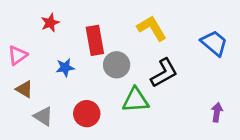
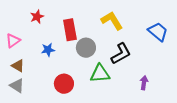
purple arrow: (217, 112) -> (144, 83), moved
gray triangle: (43, 116) -> (17, 86), moved

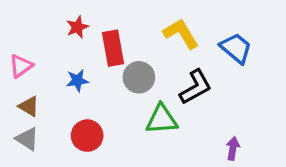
red star: (37, 17) -> (77, 27), moved
blue trapezoid: (158, 32) -> (236, 48), moved
purple arrow: (144, 83) -> (233, 148), moved
red circle: (64, 84) -> (87, 136), moved

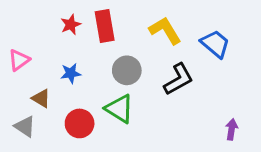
red rectangle: (113, 48) -> (105, 26), moved
brown triangle: (29, 106) -> (41, 98), moved
green triangle: (162, 119) -> (119, 109), moved, turned 36
purple arrow: (233, 148) -> (232, 129), moved

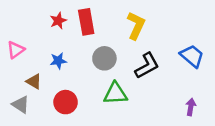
yellow L-shape: (165, 30) -> (136, 26), turned 56
blue trapezoid: (215, 44) -> (192, 56), moved
green triangle: (119, 109) -> (115, 94), moved, turned -35

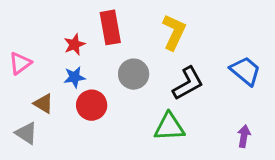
red star: (58, 21) -> (75, 45), moved
green triangle: (115, 94) -> (169, 127), moved
red circle: (66, 102) -> (92, 105), moved

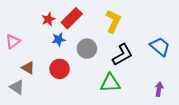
red rectangle: (110, 27) -> (72, 18), turned 55
red star: (75, 45) -> (48, 19), moved
blue star: (75, 77) -> (59, 39), moved

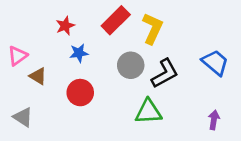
red rectangle: (72, 18) -> (116, 20), moved
gray circle: (87, 49) -> (131, 65), moved
brown triangle: (28, 68) -> (38, 76), moved

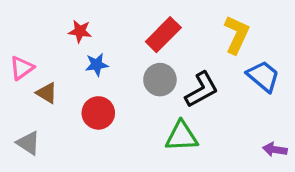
red rectangle: (116, 20) -> (163, 35), moved
red star: (65, 26) -> (80, 31), turned 30
yellow L-shape: (153, 28) -> (237, 35), moved
purple arrow: (214, 120) -> (275, 150), moved, turned -90

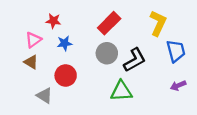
pink triangle: (22, 68) -> (33, 40), moved
blue trapezoid: (263, 76) -> (176, 51), turned 35
gray triangle: (28, 143) -> (44, 96), moved
purple arrow: (275, 150) -> (178, 86), moved, turned -32

